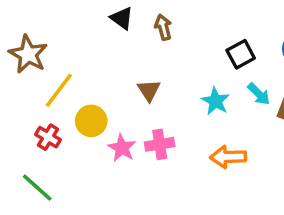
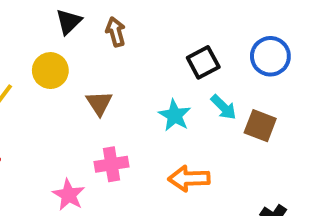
black triangle: (122, 18) -> (69, 22), turned 40
yellow circle: (91, 121) -> (50, 71), moved
pink star: (122, 148) -> (69, 195), moved

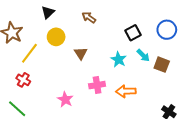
black triangle: (69, 22) -> (48, 12), moved
brown arrow: (116, 32) -> (89, 17), turned -40
pink cross: (111, 164) -> (97, 85), moved

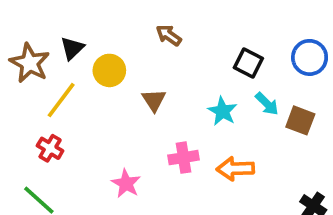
black triangle: (48, 12) -> (72, 48), moved
black square: (133, 33) -> (248, 63), turned -35

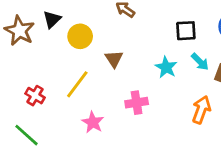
black square: (248, 63) -> (186, 31), turned -30
yellow line: (61, 100) -> (77, 84), moved
orange arrow: (235, 169) -> (201, 110), moved, turned 112

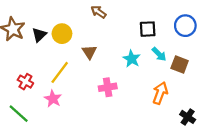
black triangle: (52, 19) -> (39, 35), moved
pink star: (93, 122) -> (53, 99), moved

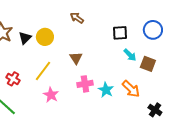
brown triangle: (89, 52) -> (76, 58), moved
cyan star: (132, 59) -> (106, 90), moved
orange arrow: (160, 93) -> (131, 89), turned 114
pink star: (53, 99) -> (51, 95), moved

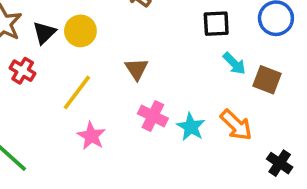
red cross: (13, 79) -> (23, 71), moved
pink cross: (85, 84) -> (153, 116), turned 35

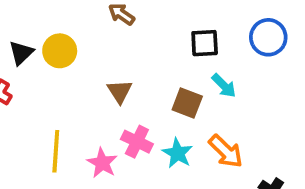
brown square: (267, 80) -> (187, 103), moved
yellow line: (77, 92) -> (56, 151), moved, turned -33
pink star: (91, 136) -> (102, 163), moved

